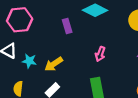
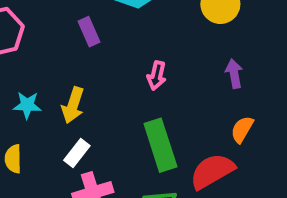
yellow arrow: (54, 64) -> (73, 105), turned -30

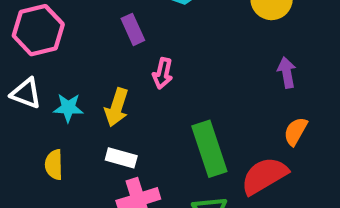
pink arrow: (157, 76) -> (163, 73), moved
white rectangle: (77, 153) -> (121, 158), turned 68

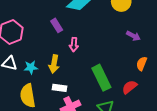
purple arrow: (287, 73) -> (133, 36), turned 136
yellow semicircle: (54, 165) -> (28, 96), size x1.6
red semicircle: (264, 176) -> (130, 87), size x0.7

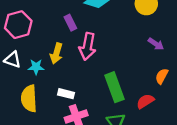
pink arrow: (74, 45) -> (88, 46), size x1.6
yellow arrow: (54, 64) -> (56, 53), moved

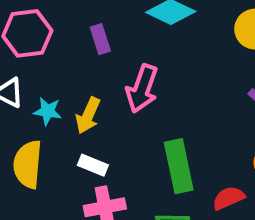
purple rectangle: (70, 23) -> (100, 39), moved
yellow arrow: (56, 53) -> (88, 116), moved

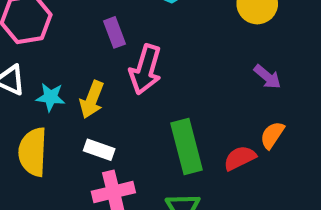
purple rectangle: (100, 39) -> (115, 32), moved
red semicircle: (228, 198) -> (240, 158), moved

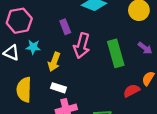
cyan star: (51, 97) -> (33, 47), moved
green rectangle: (187, 147) -> (116, 53), moved

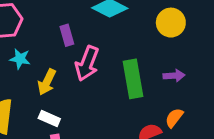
purple arrow: (145, 48) -> (174, 76), turned -48

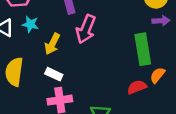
purple arrow: (174, 76) -> (161, 21), moved
green rectangle: (133, 79) -> (143, 49), moved

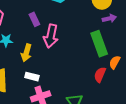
red semicircle: (137, 87) -> (100, 75), turned -35

